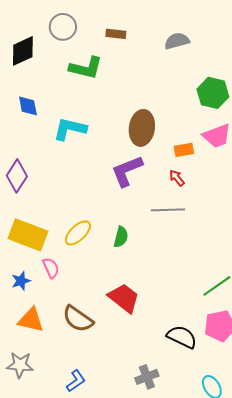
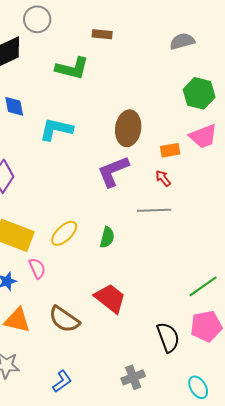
gray circle: (63, 27) -> (37, 19), moved
gray semicircle: (177, 41) -> (182, 41), moved
black semicircle: (182, 337) -> (168, 337), turned 44

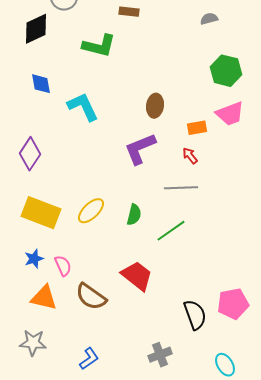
gray semicircle: (182, 41) -> (209, 19), size x0.7
brown ellipse: (128, 128) -> (155, 106), size x0.7
cyan L-shape: (56, 129) -> (83, 107), turned 52
pink semicircle: (37, 268) -> (63, 266), moved
green line: (203, 286) -> (171, 231), moved

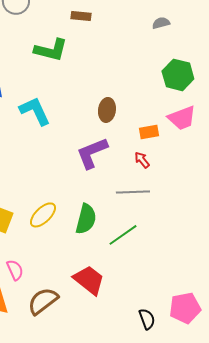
green semicircle: (134, 215) -> (86, 219), size x1.4
brown semicircle: (91, 297) -> (43, 301), turned 108
black semicircle: (195, 315) -> (147, 319), size x0.7

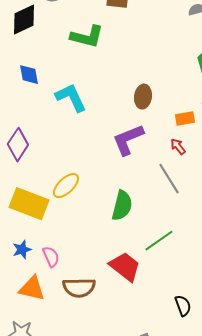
gray line: (133, 192) -> (169, 179), turned 60
yellow ellipse: (43, 215) -> (66, 186), moved
green line: (123, 235) -> (159, 241), moved
brown semicircle: (43, 301) -> (79, 288), turned -144

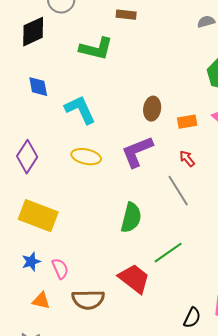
orange rectangle: (185, 119) -> (187, 122), moved
yellow ellipse: (66, 186) -> (86, 157), moved, turned 56
orange triangle: (32, 289) -> (41, 301), size x0.7
black semicircle: (183, 306) -> (192, 318), turned 45

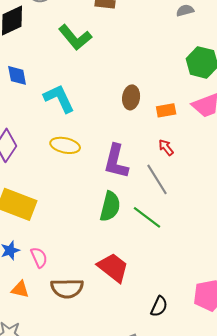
green L-shape: (96, 49) -> (75, 37), turned 36
purple L-shape: (137, 152) -> (116, 161), moved, turned -54
green line: (168, 253) -> (147, 217), moved, turned 72
black semicircle: (192, 318) -> (159, 306), moved

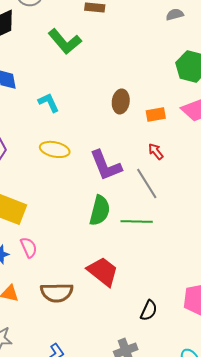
cyan L-shape: (59, 98) -> (49, 102), size x0.7
purple L-shape: (116, 161) -> (106, 165), turned -36
green line: (147, 217) -> (137, 221), turned -36
pink semicircle: (39, 257) -> (29, 247), moved

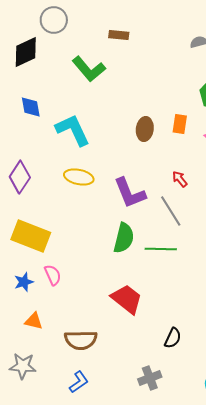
cyan L-shape: (49, 102) -> (73, 130), size x1.6
orange rectangle: (156, 114) -> (180, 124), moved, turned -72
brown semicircle: (57, 292) -> (81, 340), moved

